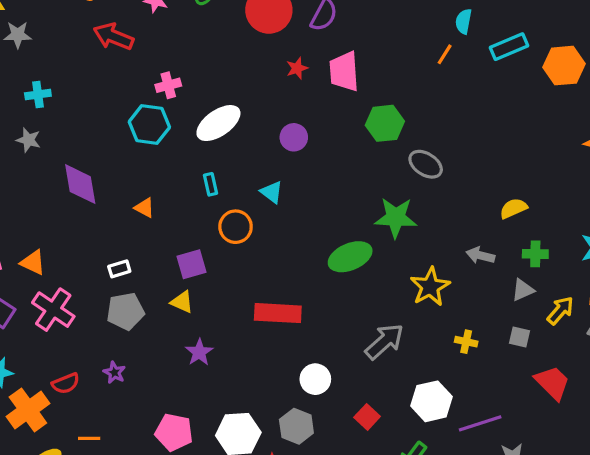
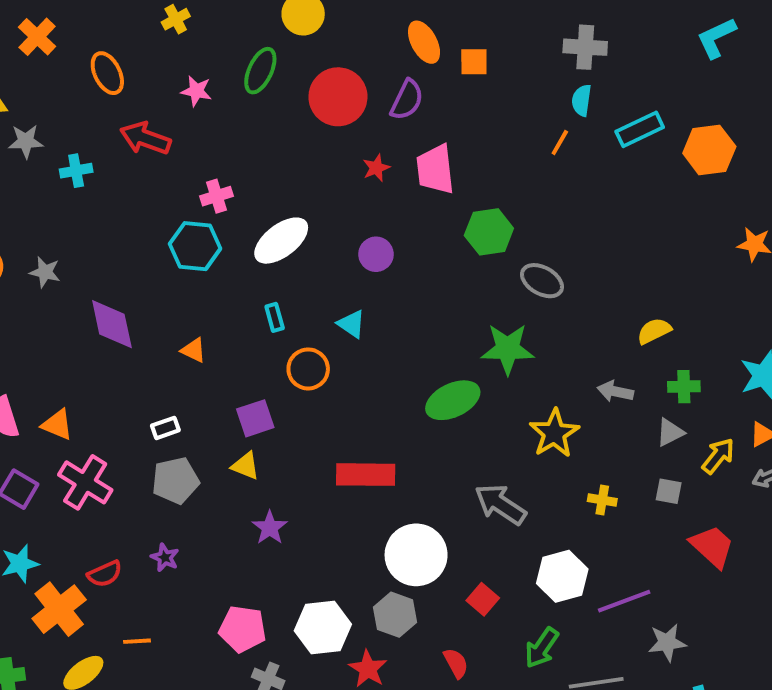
cyan cross: (38, 94) -> (76, 171), moved
gray arrow: (384, 342) -> (500, 504), turned -102
white circle: (315, 379) -> (416, 555), size x1.6

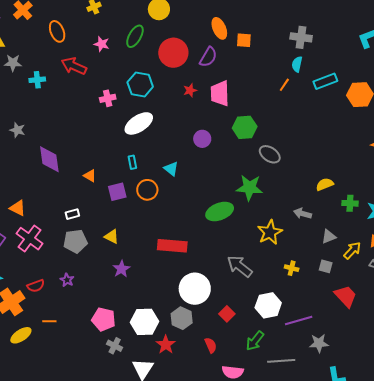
cyan hexagon: (195, 246) -> (140, 84), moved
purple circle: (376, 254) -> (202, 139), moved
green cross: (684, 387) -> (350, 203), moved
purple square: (255, 418) -> (117, 192), moved

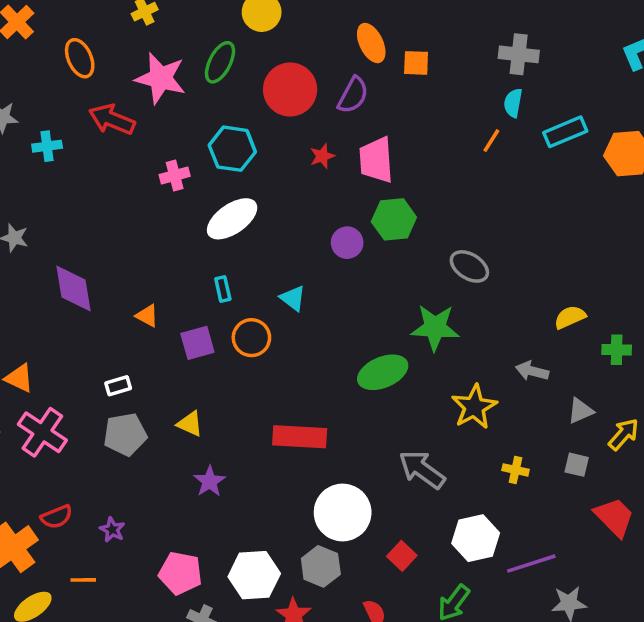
pink star: (102, 44) -> (161, 78), size x1.8
green hexagon: (245, 127) -> (394, 219), moved
purple star: (67, 280) -> (112, 530), moved

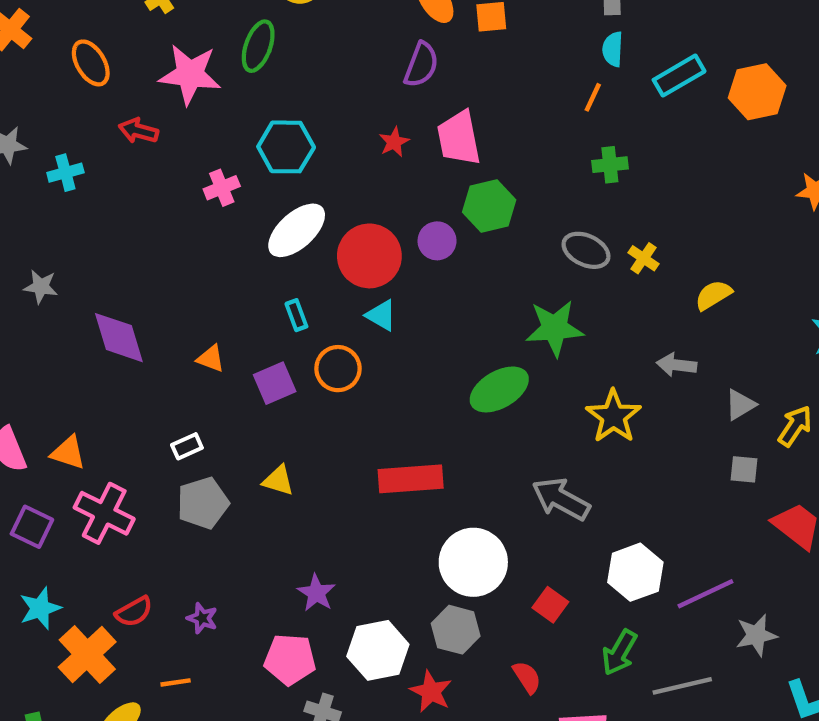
red circle: (290, 90) -> (369, 256), moved
red arrow: (112, 119) -> (138, 131), size x0.7
green cross: (617, 350) -> (610, 165), moved
yellow cross: (515, 470) -> (644, 258), moved, turned 30
purple star: (210, 481) -> (316, 593), moved

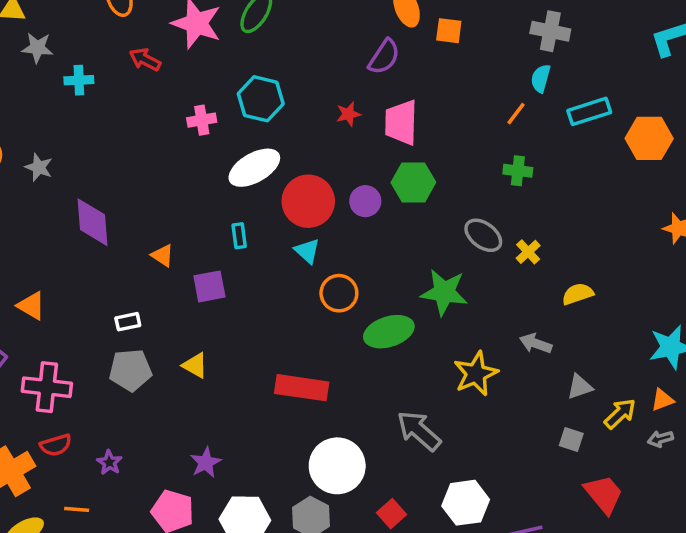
orange circle: (338, 369) -> (339, 293), moved
pink cross: (104, 513) -> (47, 387), moved, turned -33

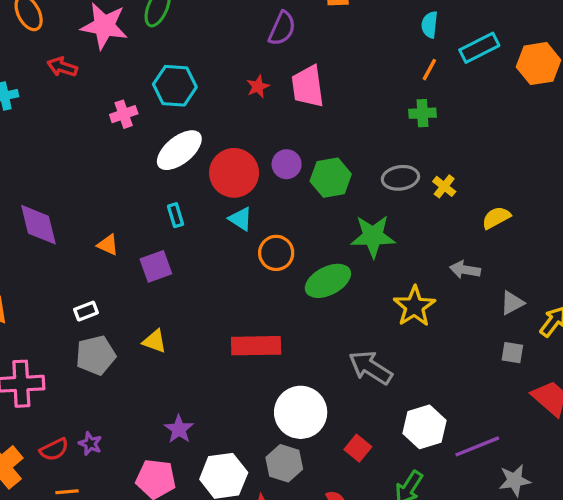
orange line: (516, 114) -> (429, 70), moved
green hexagon: (413, 182) -> (331, 178), moved
gray ellipse: (483, 235) -> (400, 178), turned -36
red semicircle: (56, 445) -> (54, 449), moved

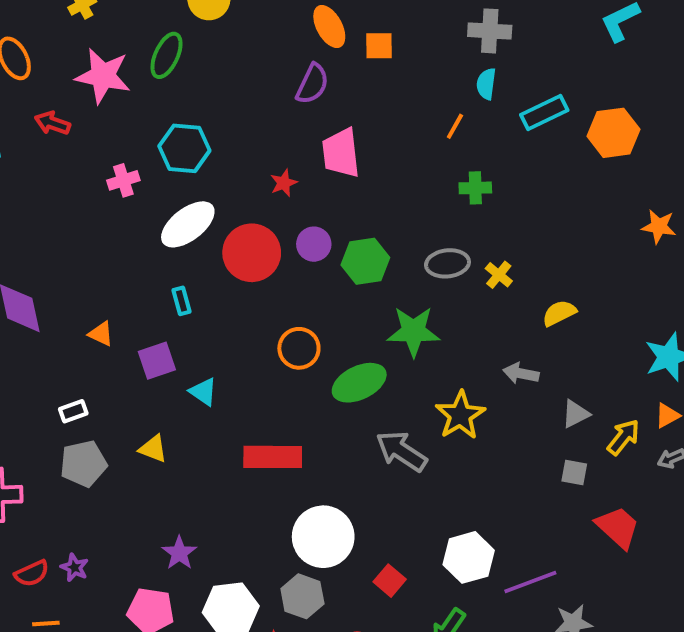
orange line: (429, 70) -> (455, 126), moved
red star: (258, 87) -> (284, 183), moved
cyan triangle: (241, 219) -> (203, 392), moved
gray arrow: (371, 368) -> (401, 451), moved

